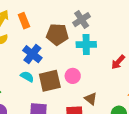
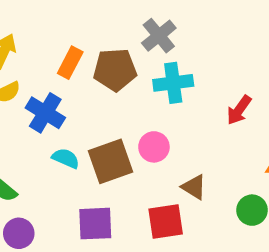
orange rectangle: (24, 21) -> (70, 63), moved, turned 56
blue cross: (32, 54) -> (45, 113), moved

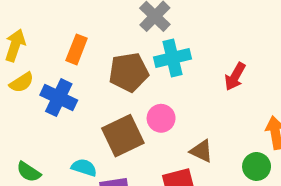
brown pentagon: (115, 70) -> (129, 72), moved
cyan semicircle: (66, 158) -> (84, 167), moved

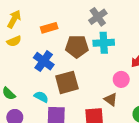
orange rectangle: (77, 49) -> (49, 28), turned 42
blue cross: (59, 98) -> (44, 61), moved
pink circle: (161, 118) -> (121, 79), moved

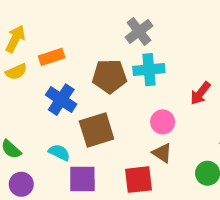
orange rectangle: (49, 28) -> (52, 57), moved
pink circle: (121, 79) -> (163, 122), moved

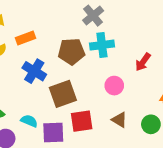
cyan semicircle: (59, 152) -> (29, 121), moved
brown triangle: (162, 153) -> (119, 120), moved
red square: (139, 180) -> (82, 121), moved

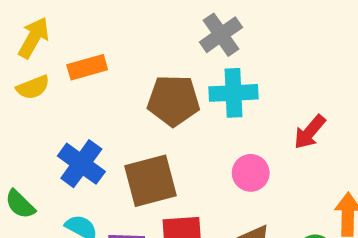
blue cross: (34, 71) -> (81, 164), moved

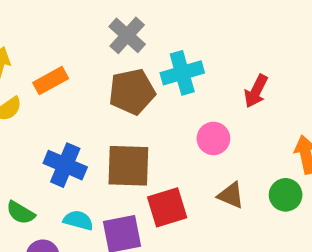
gray cross: (221, 35) -> (127, 35), moved
brown square: (150, 181) -> (128, 166), turned 30

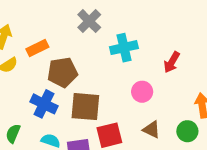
brown pentagon: (132, 92) -> (62, 72), moved
green semicircle: (21, 213) -> (13, 133), turned 78

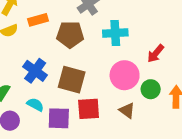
brown pentagon: (62, 72) -> (70, 34), moved
pink circle: (142, 92) -> (125, 75), size x1.5
green circle: (187, 131) -> (151, 89), moved

